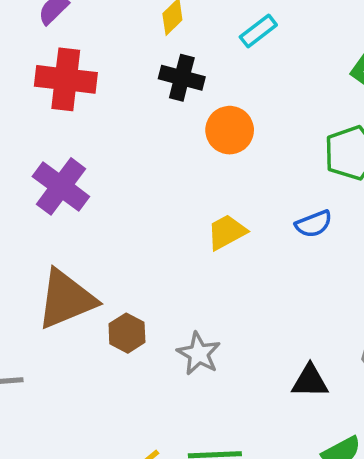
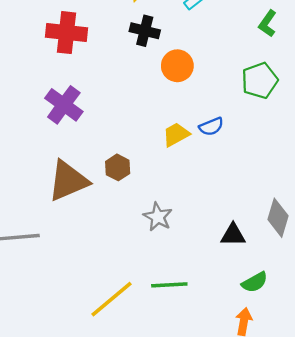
blue semicircle: (314, 224) -> (211, 127), moved
brown hexagon: (127, 333) -> (118, 167), moved

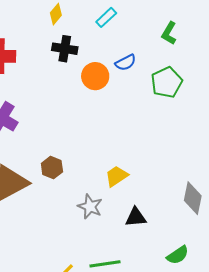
blue semicircle: (211, 127) -> (126, 63), moved
yellow trapezoid: (176, 135) -> (116, 176), moved
black triangle: (233, 235) -> (136, 217), moved

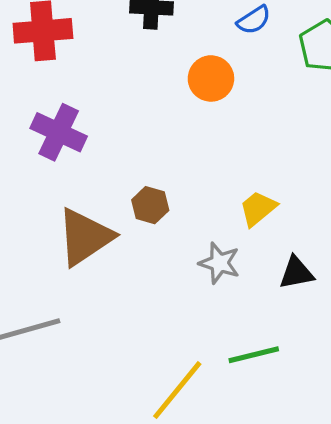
orange circle: (95, 76) -> (211, 78), moved

